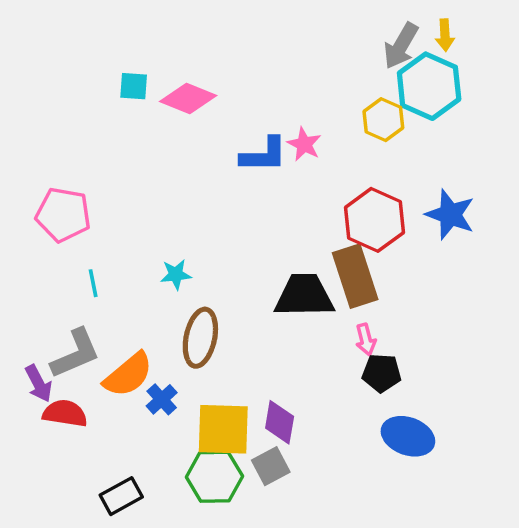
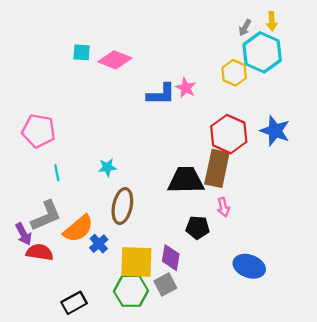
gray arrow: (401, 46) -> (245, 28), size x0.6
brown rectangle: (355, 276) -> (217, 168), turned 30
black pentagon: (382, 373) -> (198, 228), moved

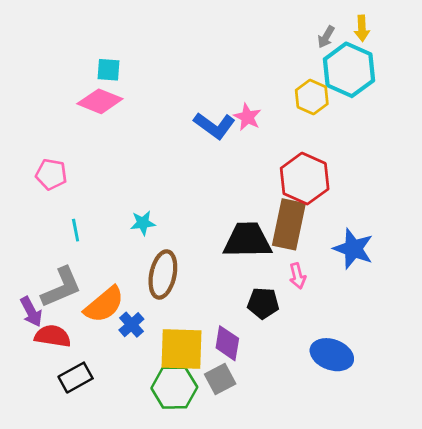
pink diamond: (115, 60) -> (100, 101), moved
blue L-shape: (161, 94) -> (214, 126), turned 36
pink pentagon: (39, 131) -> (51, 174), size x0.7
blue star: (275, 131) -> (353, 249), moved
black rectangle: (74, 303) -> (76, 378), moved

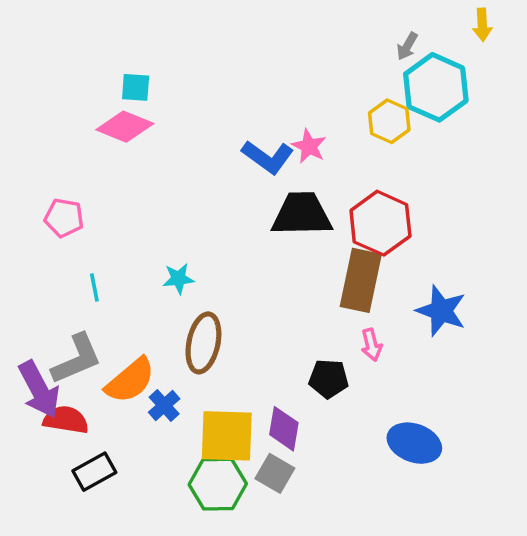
yellow arrow: (362, 28) -> (482, 25), moved
black trapezoid: (247, 240) -> (302, 214), moved
purple arrow: (31, 312) -> (39, 389), size x1.5
gray square: (220, 379) -> (275, 473), turned -32

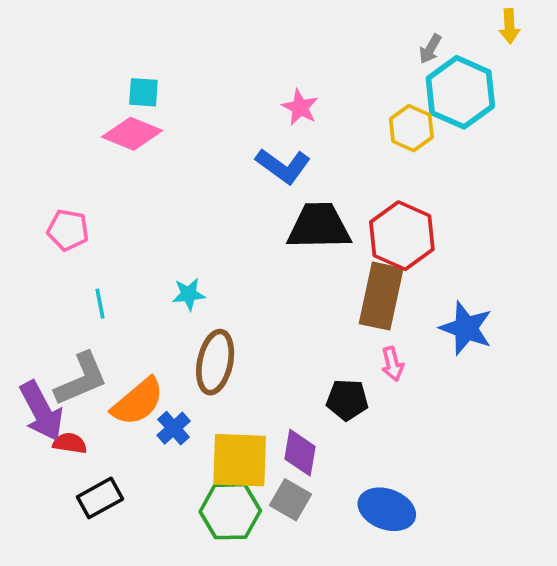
pink star: (309, 146) -> (300, 107), moved
red semicircle: (66, 420) -> (70, 443), size x0.7
blue ellipse: (414, 443) -> (387, 509), moved

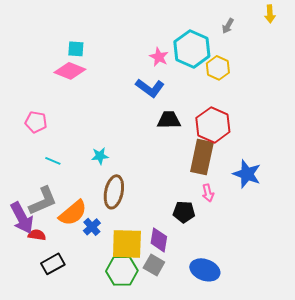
cyan hexagon: (460, 92) -> (192, 49), moved
black trapezoid: (319, 226) -> (169, 120), size x0.7
cyan line: (100, 304) -> (53, 161), turned -56

